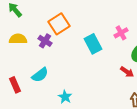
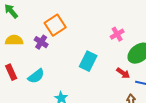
cyan rectangle: (93, 44) -> (88, 61), moved, turned 54
red rectangle: (15, 85) -> (11, 72), moved

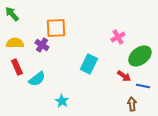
orange square: (55, 25) -> (56, 28), turned 30
red rectangle: (11, 72) -> (17, 67), moved

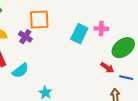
pink cross: (118, 37) -> (101, 29), turned 32
cyan rectangle: (89, 64) -> (79, 34), moved

